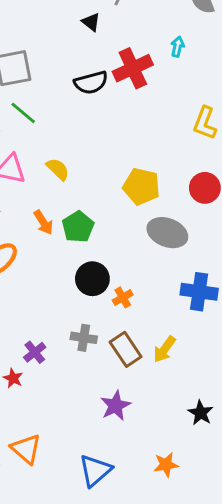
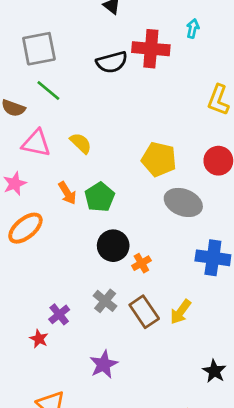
red cross: (133, 68) -> (151, 49), turned 30
gray cross: (84, 338) -> (105, 301), turned 30
purple star: (115, 406) -> (104, 364), moved

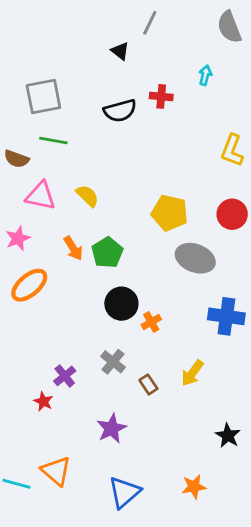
red cross: (151, 49) -> (161, 96), size x0.6
green line: (48, 91) -> (53, 140), turned -30
brown rectangle: (144, 312) -> (148, 384), moved, size x0.6

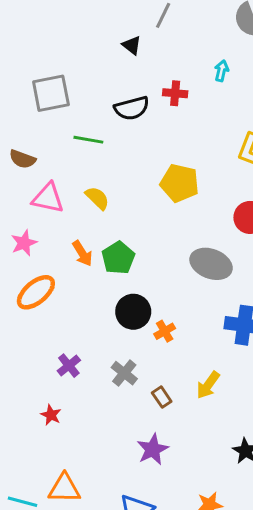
green line: (53, 140) -> (88, 140), moved
yellow pentagon: (170, 213) -> (180, 183), moved
purple cross: (65, 376) -> (69, 366), moved
purple star: (112, 428) -> (153, 449), moved
orange triangle: (56, 471) -> (64, 488), turned -40

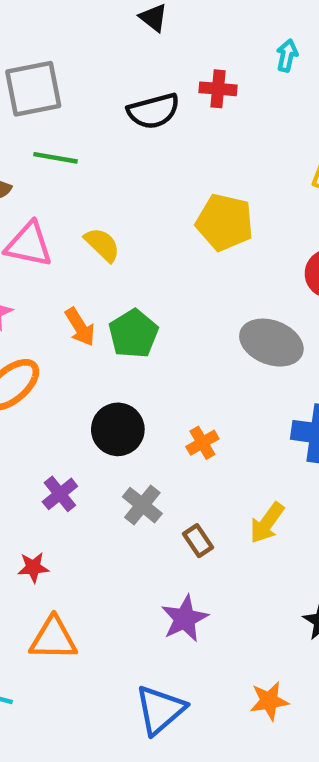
green line: (88, 140) -> (56, 158), moved
black circle: (133, 312) -> (118, 429), moved
red star: (51, 415) -> (33, 567), turned -30
orange triangle: (64, 488) -> (53, 639), moved

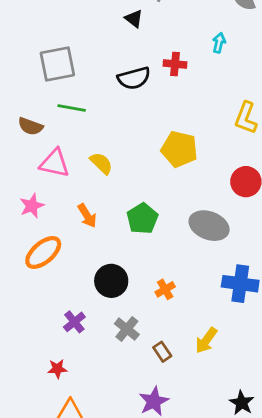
green pentagon: (133, 334) -> (142, 218), moved

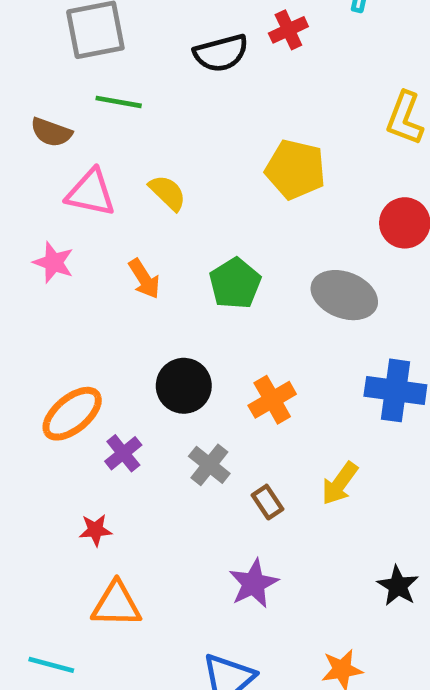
red cross: (175, 64) -> (288, 30), turned -30
pink star: (32, 206) -> (54, 262), turned -30
orange ellipse: (43, 253) -> (72, 414), moved
orange cross: (165, 289) -> (272, 400), size x1.4

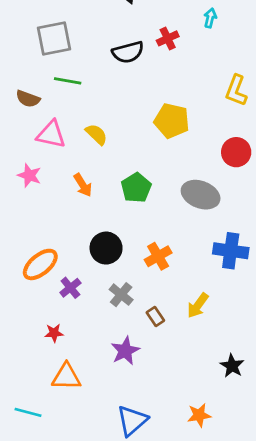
purple star: (254, 584) -> (125, 351), moved

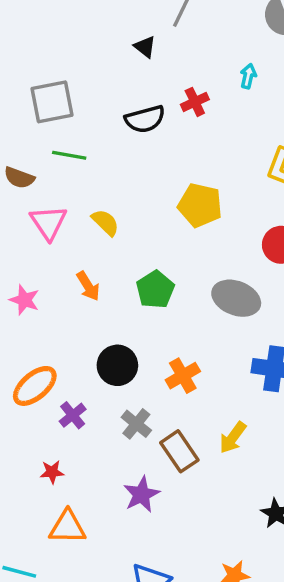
pink triangle: (51, 134) -> (49, 222), turned 44
pink star: (29, 175) -> (24, 300), moved
brown rectangle: (155, 317) -> (179, 451), size x1.6

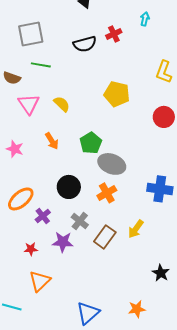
gray ellipse: (236, 298) -> (112, 164), moved
brown rectangle: (179, 451) -> (105, 237), turned 70
purple star: (142, 494) -> (63, 242), moved, turned 30
orange triangle: (67, 527) -> (40, 281), turned -45

